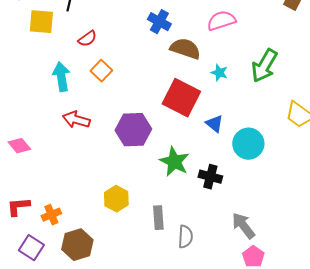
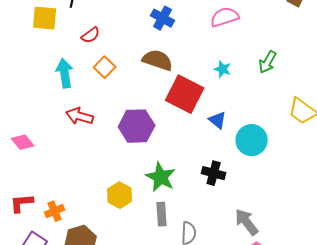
brown semicircle: (185, 49) -> (158, 60), moved
green arrow: (264, 66) -> (268, 62), size x0.7
green star: (174, 162) -> (161, 177), moved

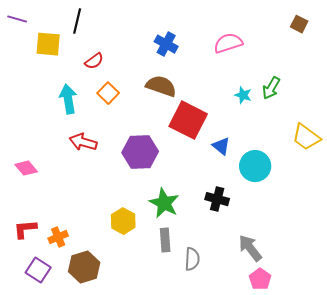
cyan star: (223, 69) -> (243, 95), moved

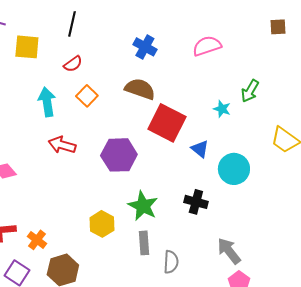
black line: (77, 21) -> (72, 24), moved
brown square: (299, 24) -> (278, 27), turned -30
cyan star: (243, 95) -> (222, 109), moved
orange cross: (58, 237) -> (37, 240), turned -30

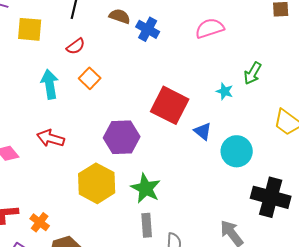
brown semicircle: (140, 89) -> (120, 16), moved, size x0.7
red arrow: (62, 145) -> (51, 138), moved
black cross: (196, 202) -> (271, 197), moved, size x1.6
yellow hexagon: (102, 224) -> (97, 183), moved, size x1.5

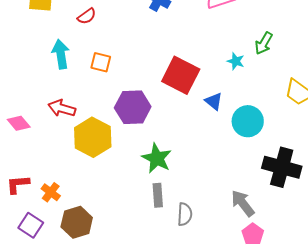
orange square: (90, 78) -> (101, 62), moved, turned -30
yellow hexagon: (97, 183) -> (93, 137), moved

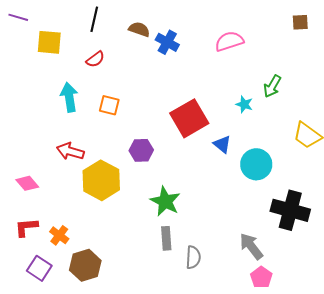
red square: (181, 75) -> (189, 118), turned 33
purple hexagon: (133, 107) -> (141, 150), size x0.7
pink diamond: (19, 123) -> (27, 183), moved

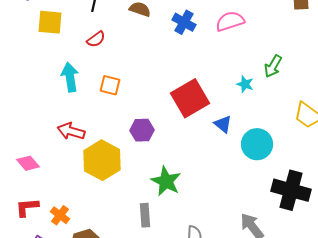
blue cross: (167, 42) -> (184, 22), moved
gray rectangle: (166, 238) -> (145, 215), moved

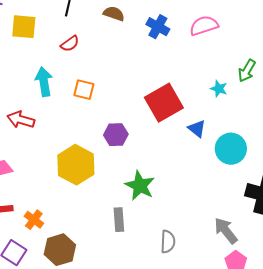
red arrow: (71, 131) -> (21, 120), moved

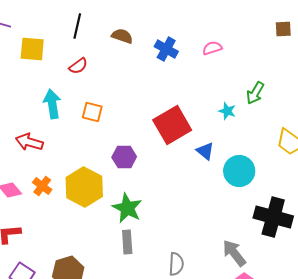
pink semicircle: (204, 26) -> (212, 48), size x0.7
green star: (140, 186) -> (127, 208), moved
orange cross: (34, 220) -> (42, 186), moved

